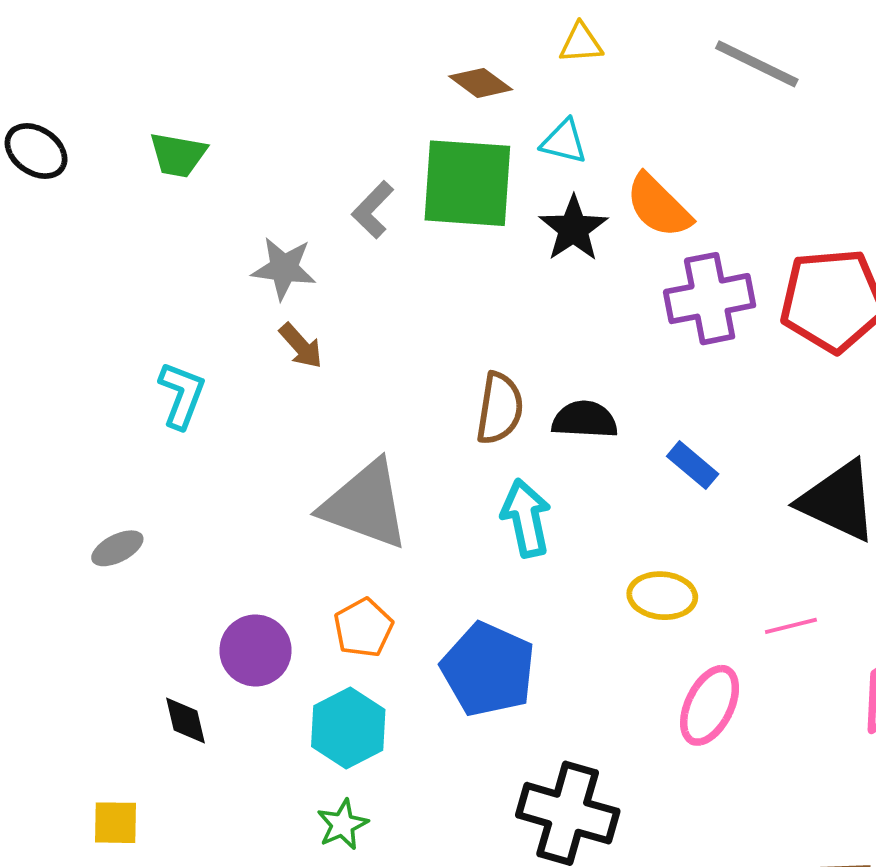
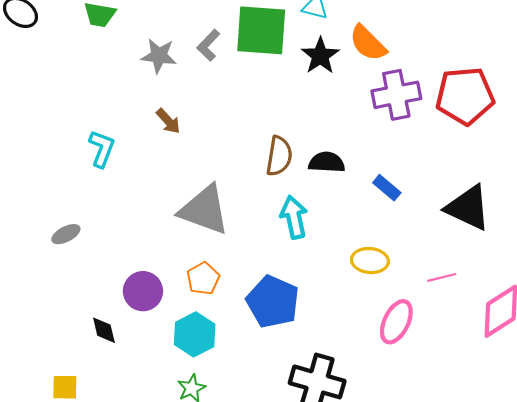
gray star: (284, 268) -> (159, 56), moved

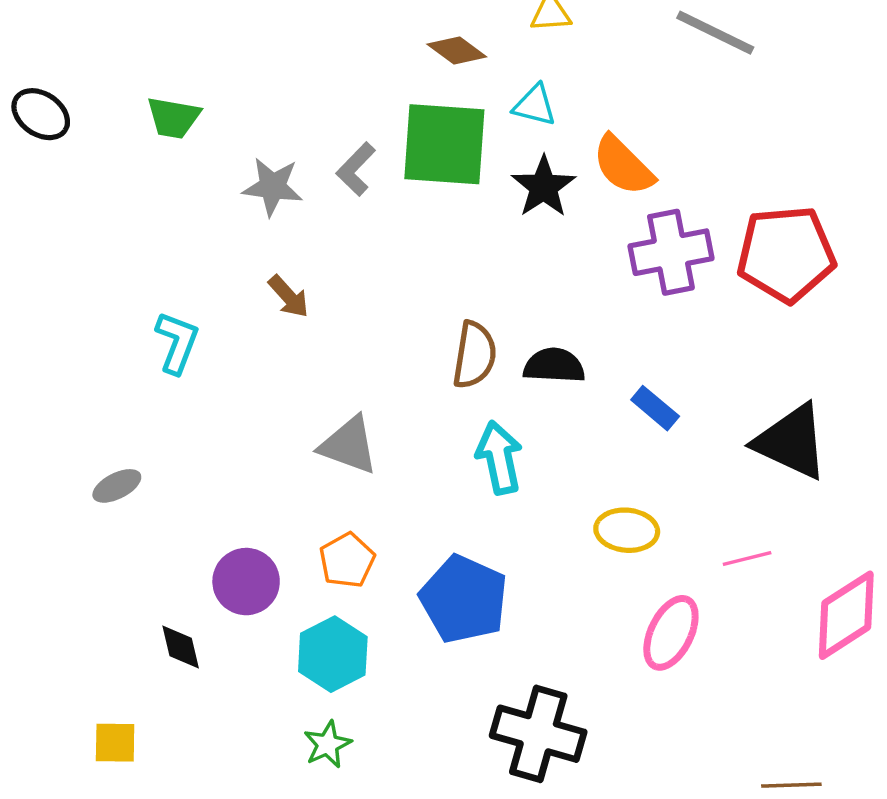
gray triangle: (204, 210) -> (349, 445), size x0.7

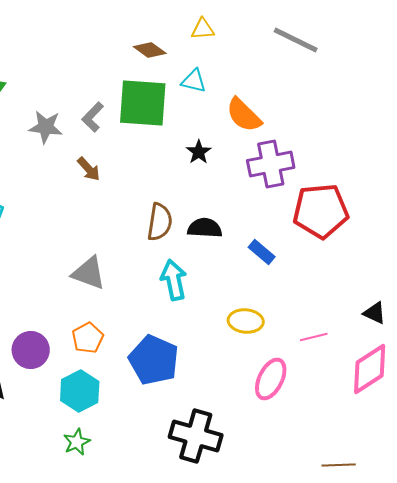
black star: (544, 187) -> (199, 152), moved, size x0.7
red pentagon: (786, 254) -> (321, 211), moved
brown arrow: (289, 296) -> (89, 169), moved
black triangle: (791, 442) -> (375, 313), moved, size x0.5

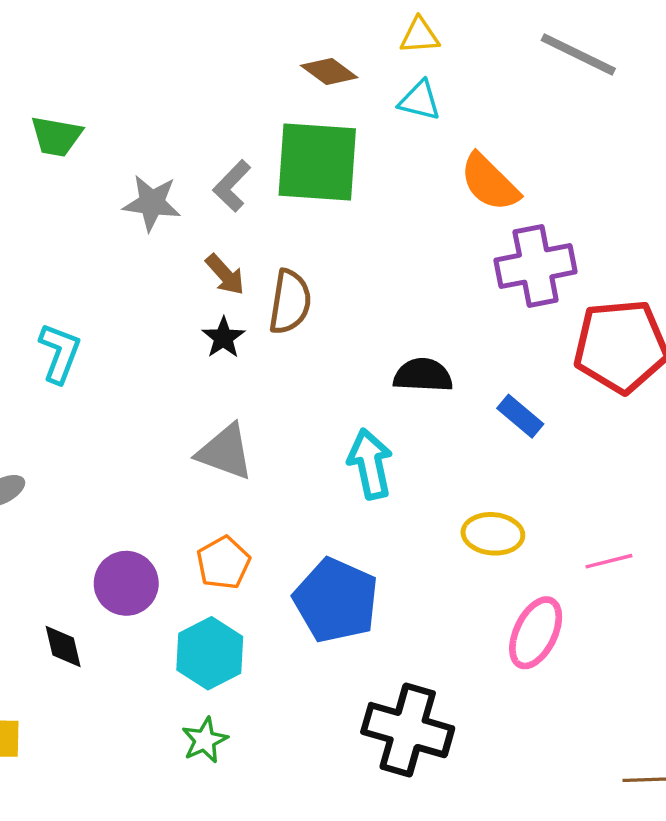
cyan triangle: (194, 81) -> (420, 101), moved
black star: (199, 152) -> (223, 338), moved
brown semicircle: (160, 222) -> (290, 302), moved

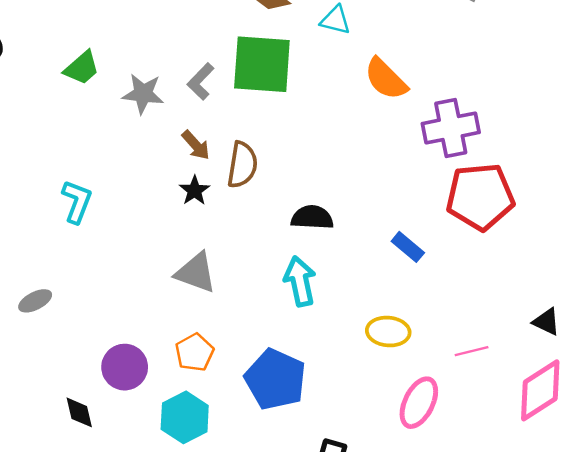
green trapezoid: (56, 136) -> (82, 68), moved, turned -51
purple cross: (536, 266) -> (451, 128), moved
black semicircle: (423, 375) -> (312, 218), moved

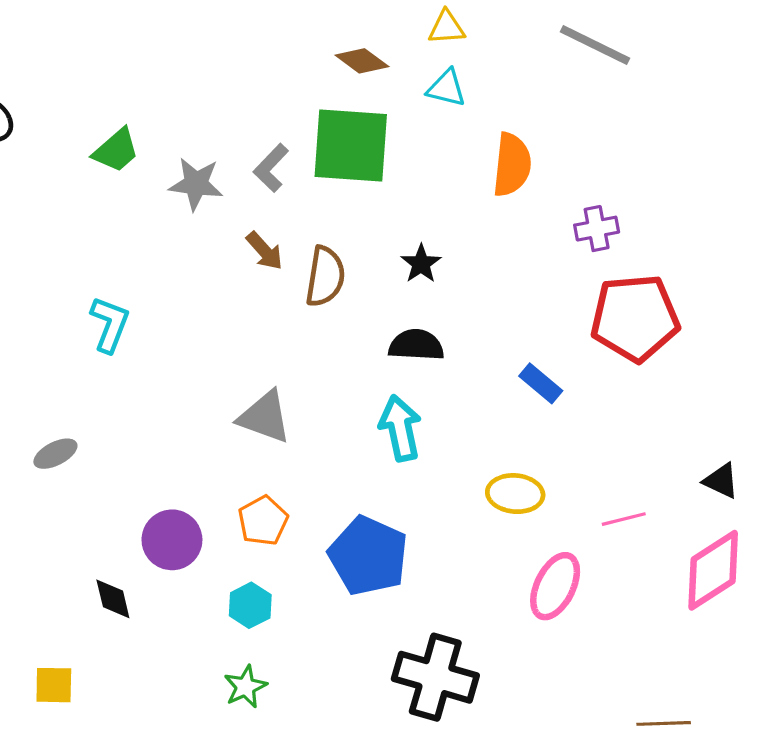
orange semicircle: (386, 79) -> (512, 165), turned -129
purple cross: (451, 128) -> (597, 229), size x0.6
black star: (195, 191) -> (421, 264), moved
cyan hexagon: (185, 417) -> (250, 605), size x0.7

